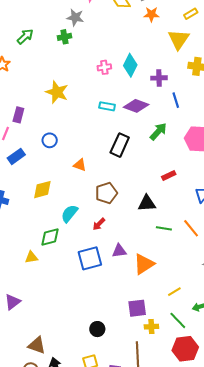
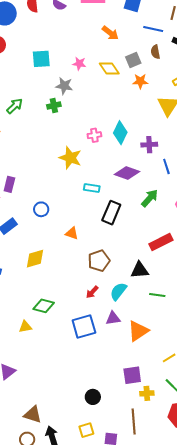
yellow star: (57, 92) -> (70, 158), moved
cyan rectangle: (107, 106) -> (92, 188), moved
red rectangle: (169, 175) -> (161, 242), size x1.6
cyan semicircle: (69, 214) -> (118, 291), moved
green diamond: (50, 237) -> (44, 306), turned 30

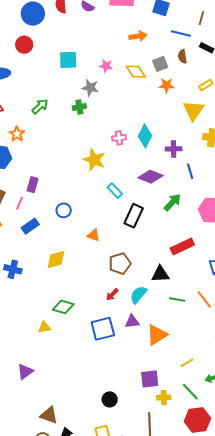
orange arrow: (110, 33) -> (138, 36), turned -48
cyan rectangle: (92, 188) -> (115, 191), turned 35

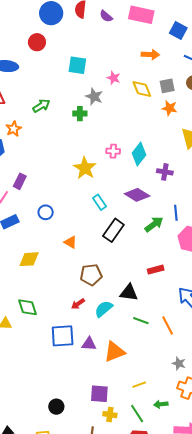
blue line: (190, 171) -> (176, 213), moved
red rectangle: (182, 247) -> (156, 270), size x0.7
green diamond: (63, 307) -> (28, 307), turned 45
purple triangle: (132, 322) -> (89, 344), moved

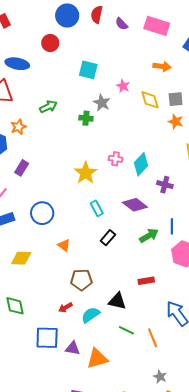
purple rectangle: (20, 181) -> (22, 168), moved
blue circle: (46, 212) -> (42, 213), size x1.5
black rectangle: (113, 230) -> (108, 238), size x0.7

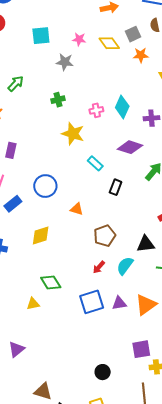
green cross: (86, 118) -> (58, 100), moved

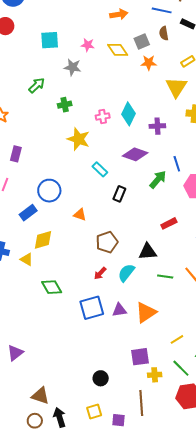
green arrow: (16, 84) -> (37, 85), moved
blue rectangle: (13, 204) -> (28, 213), moved
yellow triangle: (33, 304) -> (27, 259), moved, turned 40

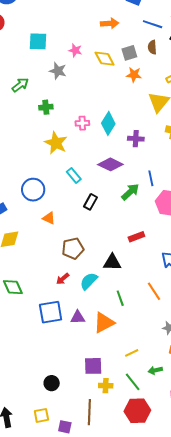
blue circle: (49, 191) -> (33, 190), moved
green line: (165, 276) -> (120, 298), moved, turned 56

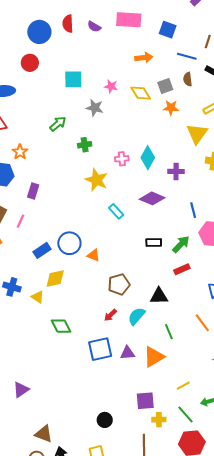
blue circle: (33, 190) -> (69, 243), moved
green arrow: (130, 192) -> (181, 244), moved
black rectangle: (91, 202) -> (154, 242), moved, turned 63

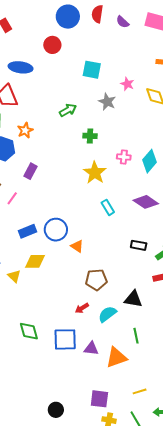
green diamond: (61, 326) -> (29, 331), moved

